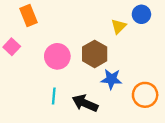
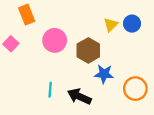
blue circle: (141, 14) -> (132, 24), moved
pink circle: (57, 56) -> (55, 40), moved

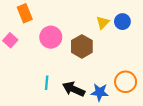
blue star: (104, 74) -> (100, 92), moved

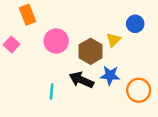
yellow triangle: (103, 23) -> (113, 40), moved
black arrow: (74, 89) -> (81, 80), moved
blue star: (100, 92) -> (110, 75), moved

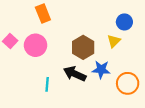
orange rectangle: (28, 15) -> (43, 13), moved
yellow triangle: (113, 40) -> (114, 41), moved
pink circle: (56, 41) -> (36, 45), moved

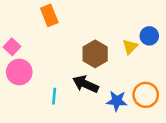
blue circle: (124, 22) -> (149, 36), moved
pink circle: (36, 45) -> (19, 72), moved
blue star: (101, 70) -> (117, 101), moved

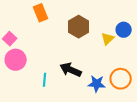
brown hexagon: (95, 54) -> (79, 27), moved

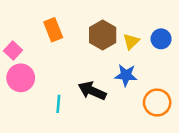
orange rectangle: (41, 13) -> (53, 30), moved
yellow triangle: (108, 39) -> (131, 41), moved
blue star: (97, 84) -> (126, 75), moved

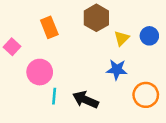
brown hexagon: (103, 35) -> (96, 18), moved
pink circle: (21, 78) -> (40, 72), moved
black arrow: (92, 91) -> (85, 100), moved

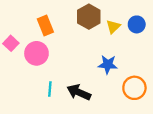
blue circle: (149, 36) -> (137, 24), moved
yellow triangle: (122, 38) -> (113, 27), moved
pink circle: (40, 72) -> (36, 53), moved

